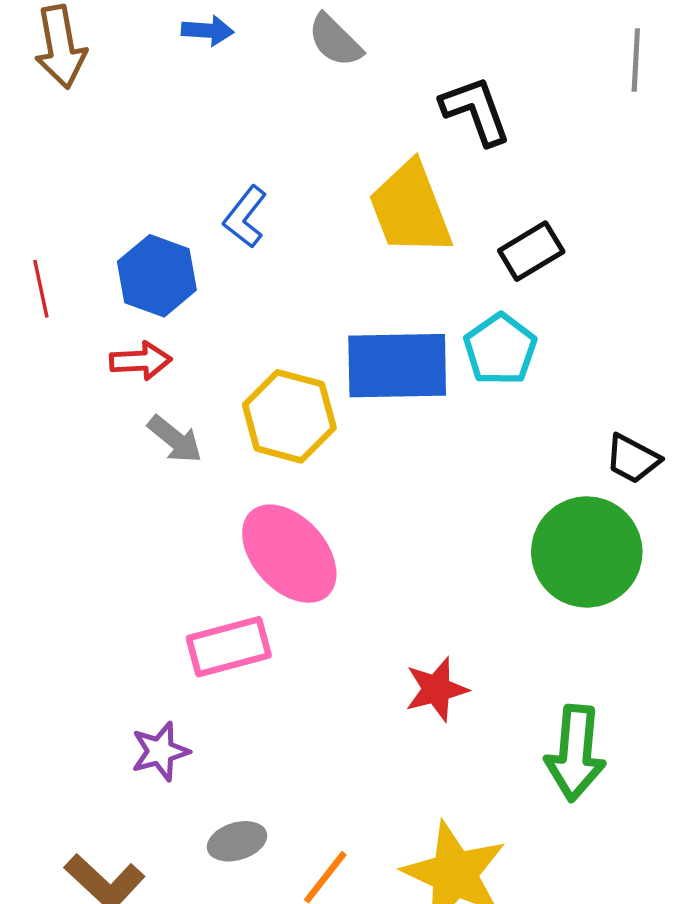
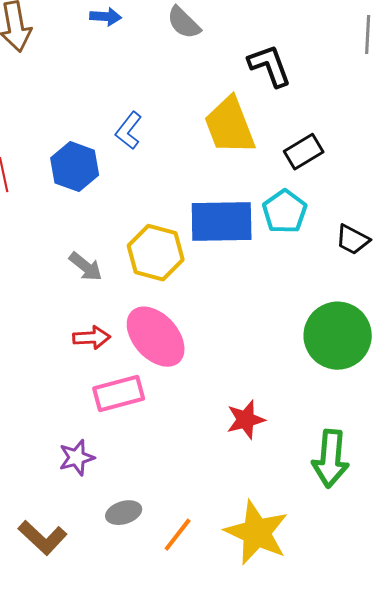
red arrow: (141, 361) -> (92, 338), moved
black trapezoid: (633, 459) -> (353, 240), moved

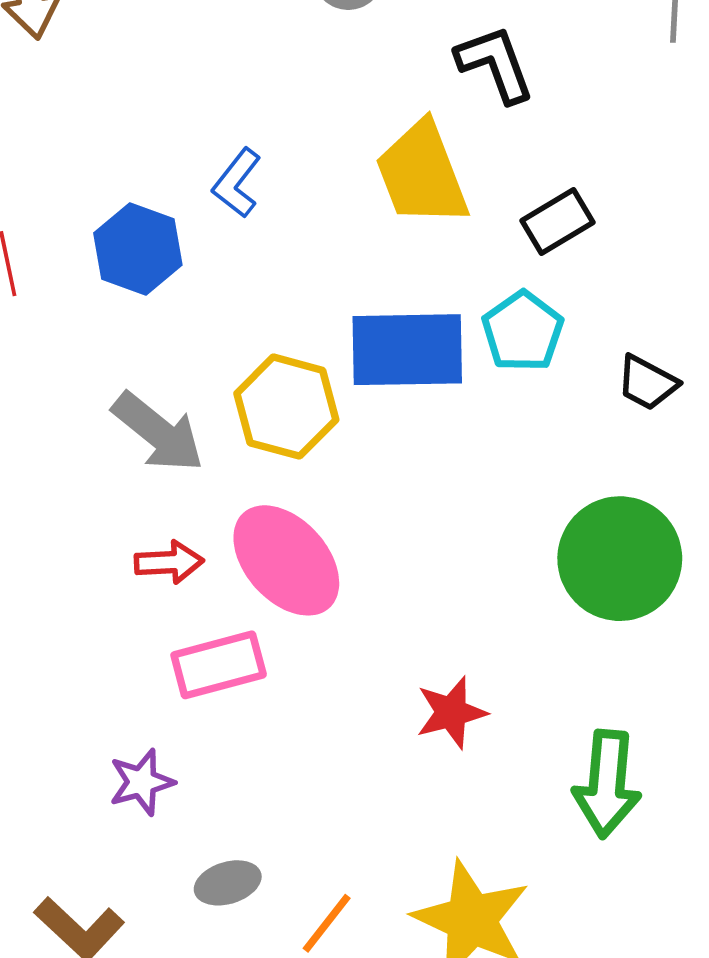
gray arrow: (86, 267) -> (158, 432), size x1.5

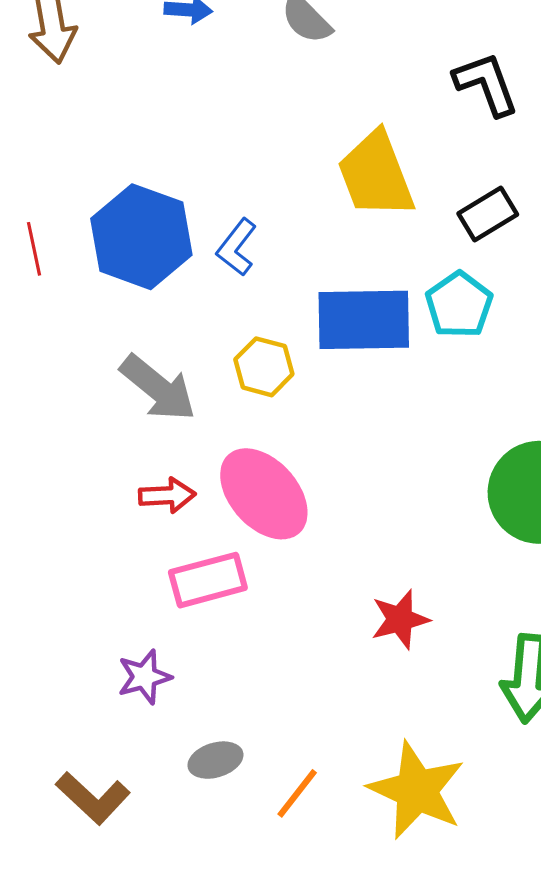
black L-shape: (495, 64) -> (486, 84), moved
blue L-shape: (237, 183) -> (237, 247), moved
blue hexagon: (138, 249) -> (141, 237), size x1.4
yellow hexagon: (286, 407) -> (264, 367), size x0.7

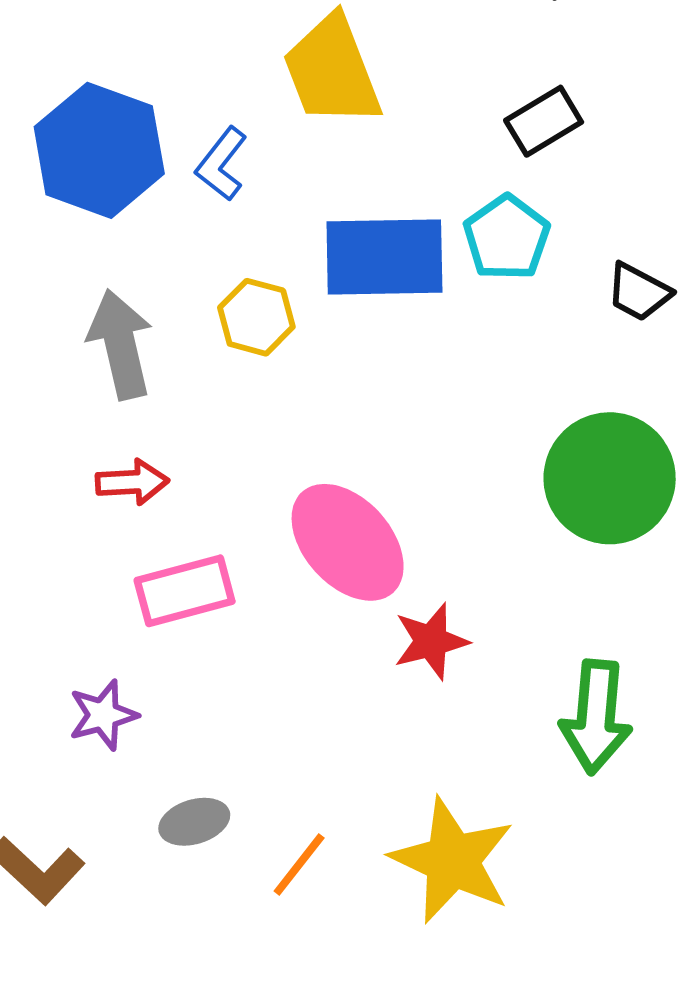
yellow trapezoid: (376, 175) -> (332, 71), moved
gray arrow: (158, 388) -> (121, 344), turned -142
pink ellipse: (264, 494) -> (348, 542), moved

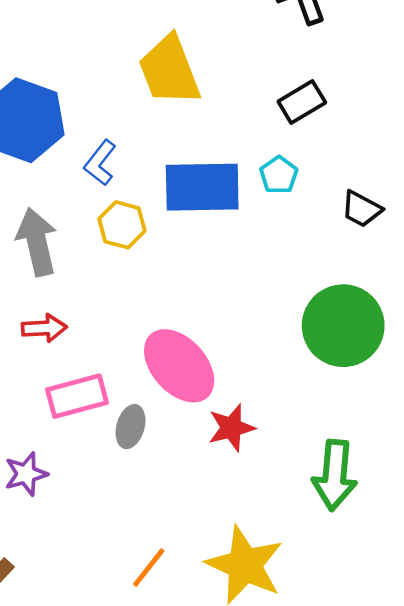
blue L-shape: (221, 164) -> (100, 163), moved
cyan pentagon: (507, 238) -> (279, 175), size x0.7
gray ellipse: (194, 822) -> (130, 427), moved, turned -57

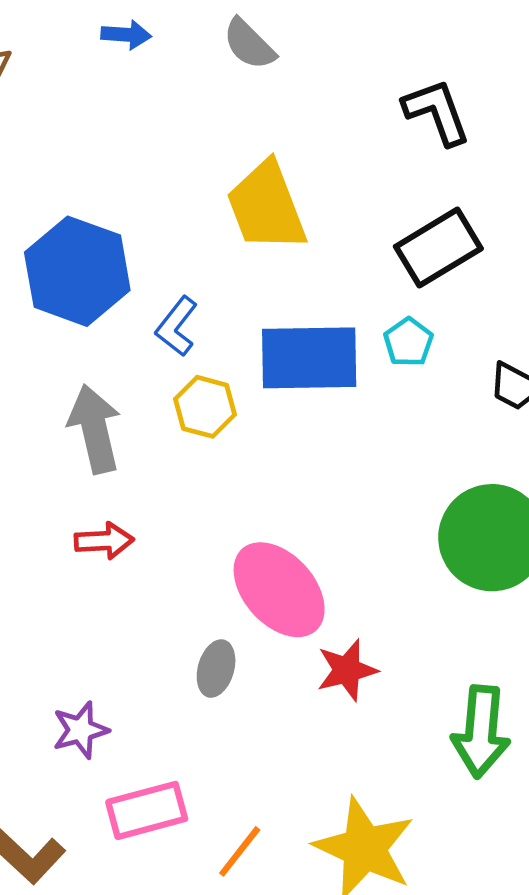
black rectangle: (302, 102) -> (438, 248), size x1.4
pink rectangle: (77, 396) -> (147, 810), moved

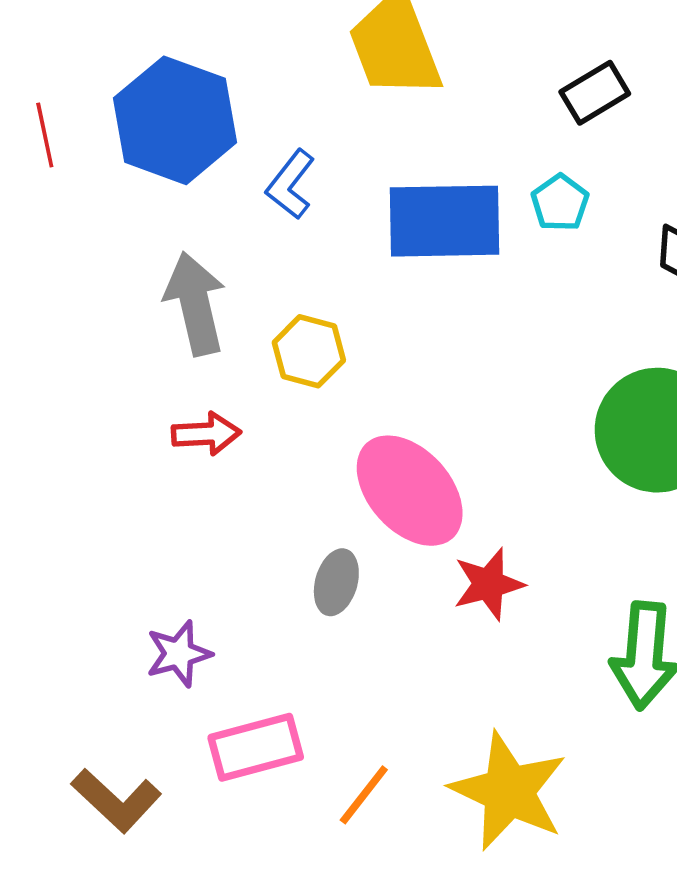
black rectangle: (438, 248) -> (595, 93), size x0.7
yellow hexagon: (205, 407) -> (309, 351), moved

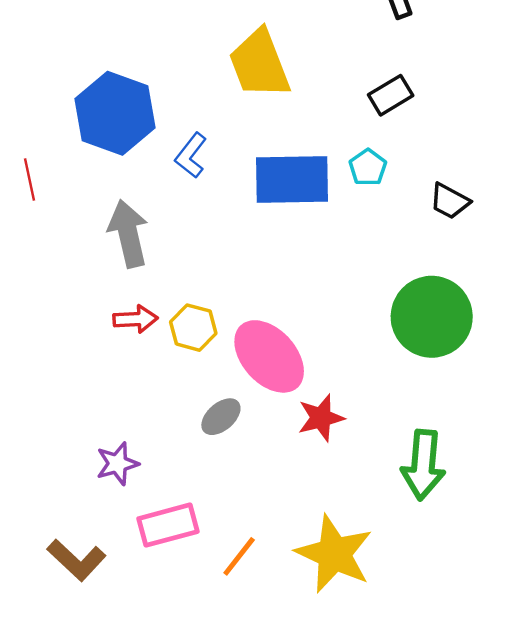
red line: (45, 135) -> (30, 179), moved
yellow hexagon: (309, 351) -> (193, 328), moved
gray ellipse: (336, 582) -> (221, 417), turned 33

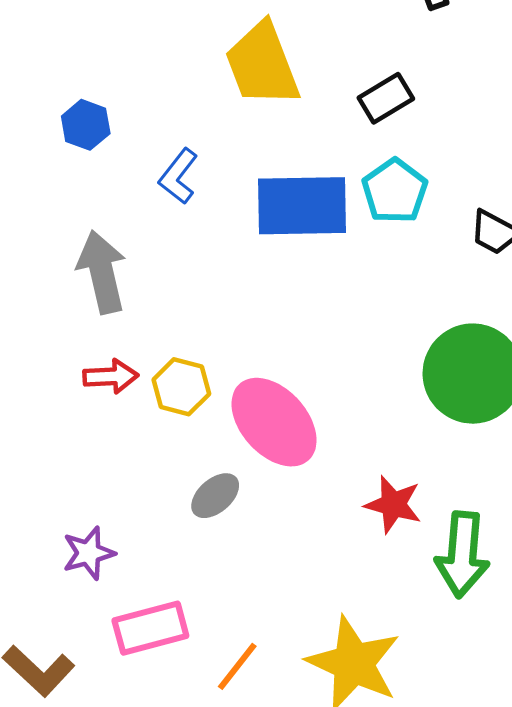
black rectangle: (391, 95) -> (386, 98), moved
blue hexagon: (115, 113) -> (86, 125), size x0.5
cyan pentagon: (368, 167) -> (395, 191), size x1.4
red star: (321, 418) -> (393, 504), moved, turned 30

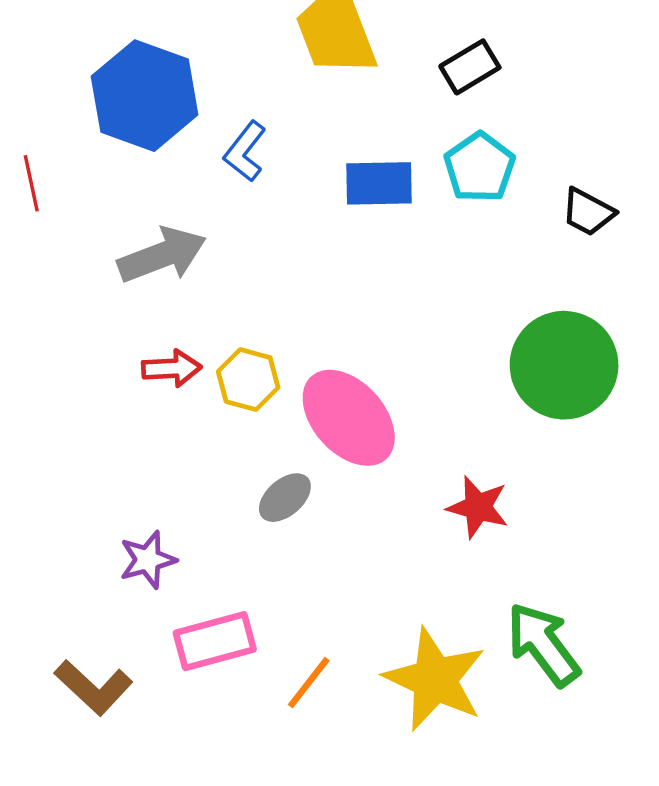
blue hexagon: (86, 125) -> (145, 96), size x2.0
blue rectangle: (302, 206) -> (379, 183), size x0.7
gray arrow: (102, 272) -> (162, 255), turned 82
green arrow: (462, 555) -> (543, 644), moved, turned 138

